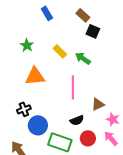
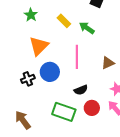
orange triangle: (35, 76) -> (39, 46), turned -40
brown triangle: (98, 104) -> (108, 63), moved
blue circle: (38, 125) -> (50, 72), moved

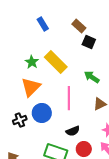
green star: (31, 15) -> (32, 62), moved
yellow rectangle: (64, 21) -> (56, 62), size x1.6
green arrow: (87, 28) -> (92, 77), moved

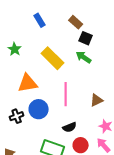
green star: (32, 62) -> (15, 49), moved
green arrow: (92, 77) -> (84, 57), moved
orange triangle: (31, 87) -> (28, 83), turned 35

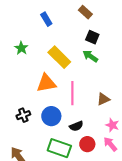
brown rectangle: (76, 22) -> (85, 12), moved
orange triangle: (28, 83) -> (46, 83), moved
blue circle: (39, 109) -> (51, 116), moved

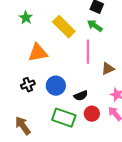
orange triangle: (46, 83) -> (38, 53), moved
pink line: (72, 93) -> (88, 52), moved

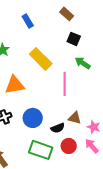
green arrow: (95, 26) -> (83, 63), moved
brown triangle: (108, 69) -> (75, 118), moved, turned 40

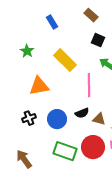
black semicircle: (58, 128) -> (82, 113), moved
red circle: (69, 146) -> (93, 147), size x1.5

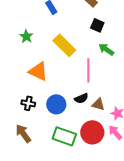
orange triangle: (39, 86) -> (38, 71), turned 35
black cross: (29, 118) -> (28, 103), turned 32
brown arrow: (24, 159) -> (23, 133), moved

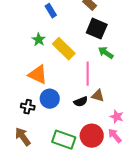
black square: (97, 25) -> (97, 29), size x1.5
green star: (26, 36) -> (39, 40), moved
blue circle: (56, 104) -> (50, 99), moved
brown triangle: (98, 104) -> (98, 96), moved

